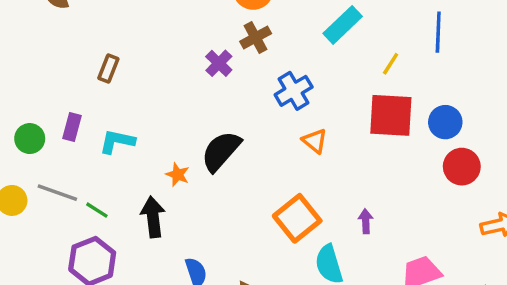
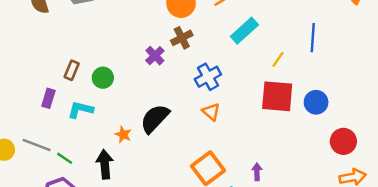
brown rectangle: (108, 69) -> (72, 70), moved
green circle: (30, 139) -> (103, 78), moved
orange triangle: (315, 141) -> (211, 112), moved
red circle: (462, 167) -> (343, 141), moved

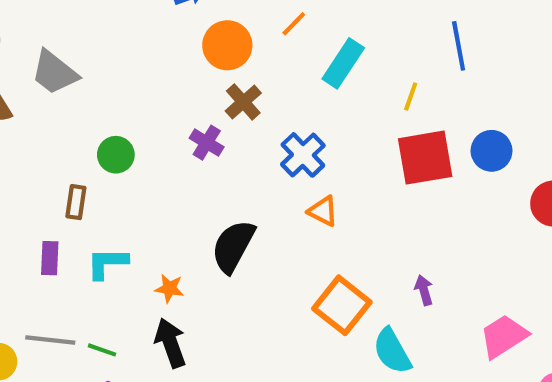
green circle: (103, 78) -> (116, 155), moved
orange star: (123, 134) -> (169, 288), moved

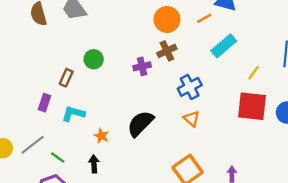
purple cross: (207, 143) -> (142, 66), turned 30
gray line: (50, 340) -> (33, 145), turned -60
black arrow: (170, 343) -> (94, 164), size x0.7

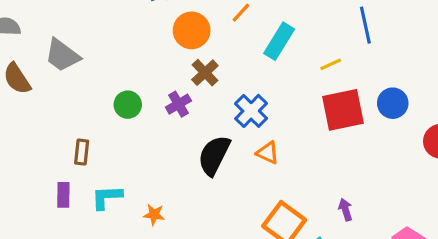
green circle: (94, 59) -> (128, 105), moved
yellow line: (254, 73) -> (331, 64), turned 48
black semicircle: (140, 124) -> (214, 155), moved

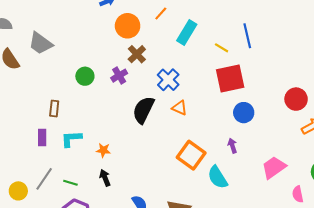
blue line: (365, 25) -> (247, 36), moved
yellow line: (331, 64) -> (222, 48), turned 56
blue circle: (393, 103) -> (244, 113), moved

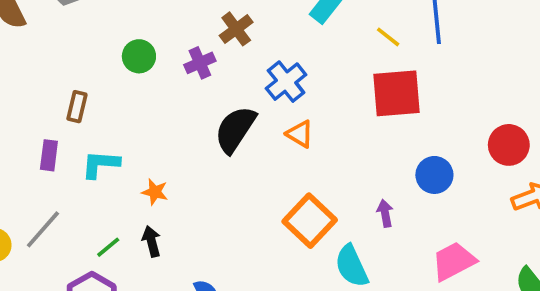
blue circle: (244, 113) -> (434, 175), moved
green line: (70, 183) -> (108, 247), moved, turned -64

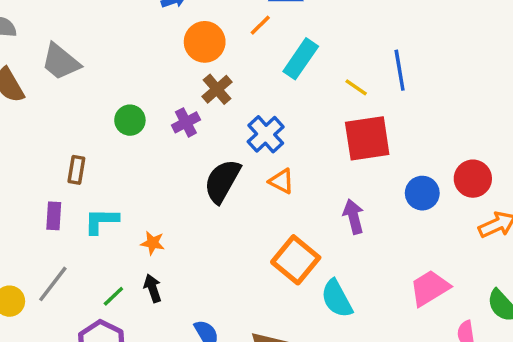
blue circle: (434, 175) -> (422, 193), moved
purple arrow: (385, 213) -> (353, 217), moved, size x1.4

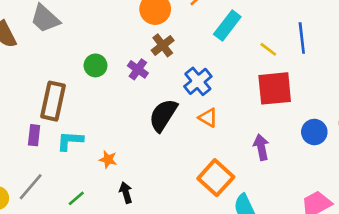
purple cross: (186, 122) -> (138, 69), turned -30
brown rectangle: (76, 170) -> (53, 101), size x1.8
black arrow: (153, 288) -> (126, 193), moved

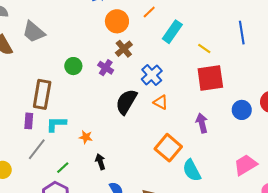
blue line: (302, 38) -> (242, 33), moved
gray line: (31, 187) -> (37, 149), moved

